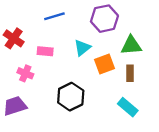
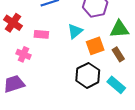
brown rectangle: (130, 73) -> (118, 54), turned -32
black hexagon: (71, 97) -> (88, 75), moved

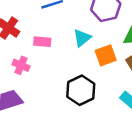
black hexagon: (88, 75) -> (81, 90), moved

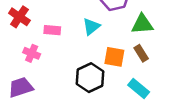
orange square: (106, 55) -> (114, 57), moved, turned 30

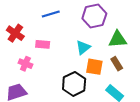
cyan triangle: (91, 27) -> (83, 47), moved

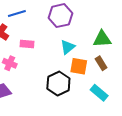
blue line: (51, 14) -> (17, 14), moved
purple hexagon: (94, 16) -> (60, 16), moved

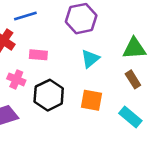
orange square: (79, 66) -> (91, 100), moved
black hexagon: (58, 84) -> (49, 95), moved

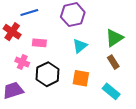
green triangle: (134, 48) -> (114, 38), turned -30

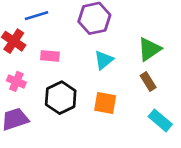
pink cross: (22, 62) -> (16, 81), moved
cyan rectangle: (111, 91) -> (160, 120), moved

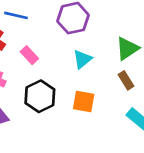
blue line: (37, 16) -> (16, 15), turned 30
pink rectangle: (50, 56) -> (29, 55), turned 42

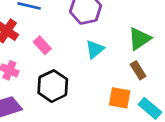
orange square: (84, 102) -> (120, 98), moved

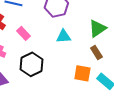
cyan triangle: (95, 49) -> (63, 36), turned 35

